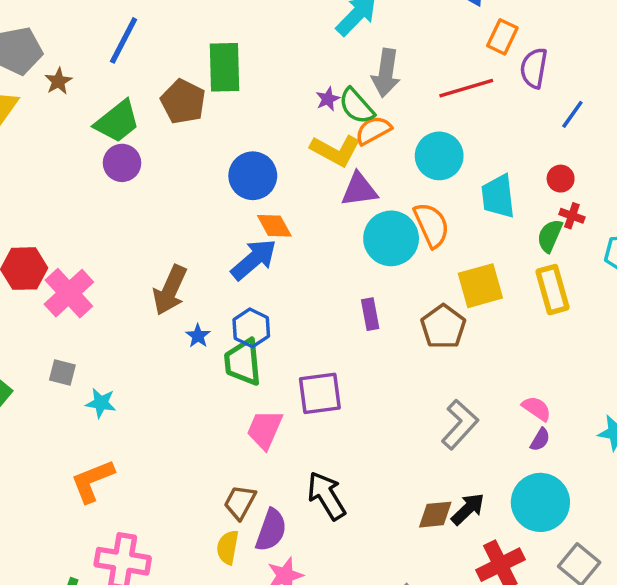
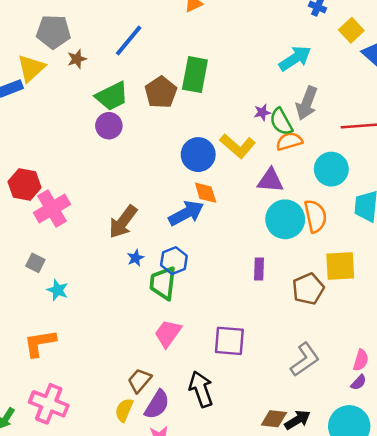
yellow L-shape: (335, 150) -> (238, 146), moved
purple square: (320, 393) -> (229, 341), moved
pink semicircle: (537, 408) -> (361, 360), turned 60

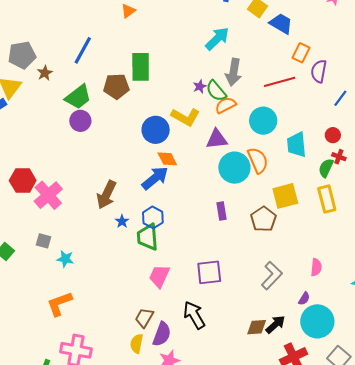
brown pentagon: (161, 92) -> (116, 86), turned -30
purple semicircle: (359, 382) -> (304, 299), moved

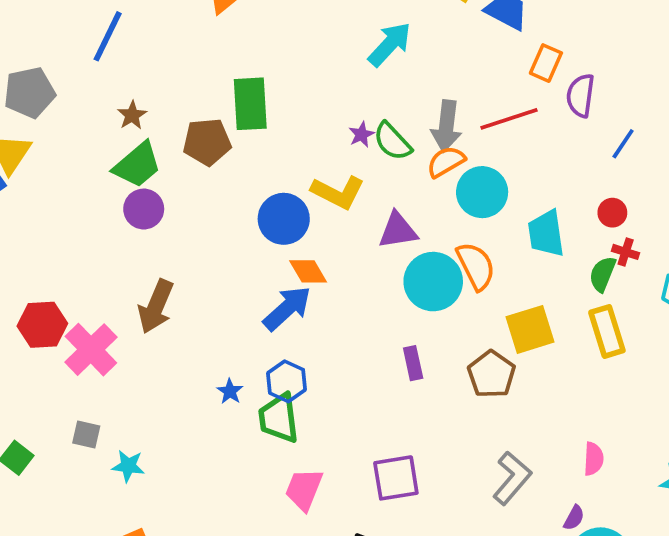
blue line: (83, 50) -> (108, 36), moved
gray arrow: (233, 72) -> (446, 126), moved
brown star: (45, 73) -> (132, 115), moved
orange semicircle: (226, 105) -> (446, 162), moved
brown arrow: (106, 195) -> (156, 307), moved

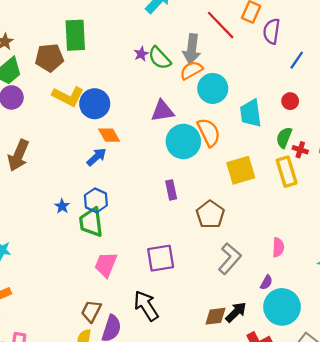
red line: (509, 119) -> (221, 25), moved, turned 64
yellow L-shape: (338, 192) -> (68, 96), moved
red cross: (626, 252) -> (300, 150), moved
blue arrow: (287, 308) -> (96, 157), size x0.7
brown pentagon: (491, 374) -> (210, 215), moved

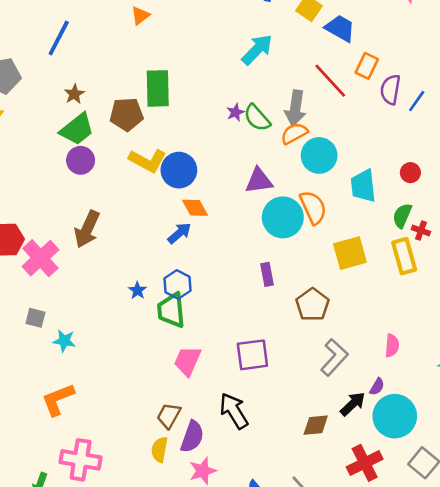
blue line: (297, 60) -> (417, 101), moved
black arrow: (236, 312) -> (353, 404), moved

